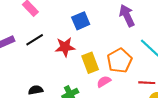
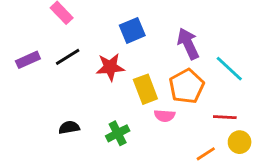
purple arrow: (127, 16) -> (188, 44), moved
pink semicircle: (104, 82) -> (165, 116), turned -144

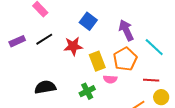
blue square: (132, 30) -> (88, 21), turned -30
black semicircle: (69, 127) -> (45, 87), size x1.5
green cross: (118, 133) -> (87, 91), moved

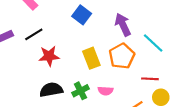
red star: (73, 46) -> (49, 56), moved
pink semicircle: (110, 79) -> (105, 91), moved
black semicircle: (45, 87) -> (51, 90), moved

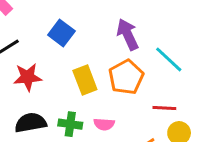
blue square: (82, 15) -> (61, 33), moved
green cross: (81, 91) -> (70, 124), turned 35

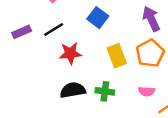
pink semicircle: (104, 124) -> (147, 91), moved

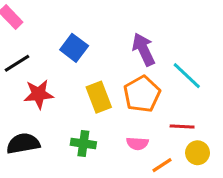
black semicircle: (73, 90) -> (23, 143), moved

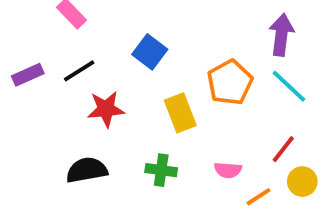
purple arrow: (144, 49) -> (281, 35), moved, turned 32
orange pentagon: (142, 94) -> (230, 82), moved
red line: (182, 127) -> (283, 149), turned -55

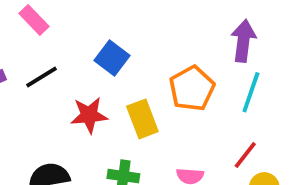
cyan line: (289, 86) -> (251, 92), turned 66
red star: (106, 109) -> (89, 115), moved

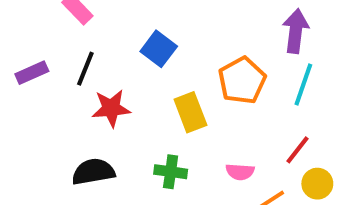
black line: (42, 77) -> (85, 69), turned -36
red star: (89, 115) -> (111, 108), moved

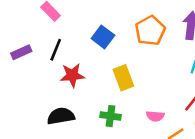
orange pentagon: (242, 81) -> (150, 31), moved

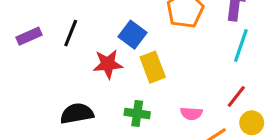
blue square: (103, 37) -> (133, 35), moved
red star: (72, 75) -> (108, 64), moved

